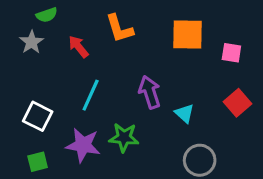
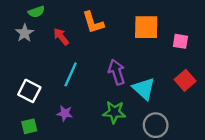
cyan triangle: (184, 113) -> (144, 89), size x1.5
green star: (124, 138) -> (114, 112), moved
purple star: (83, 145) -> (65, 113), size x0.6

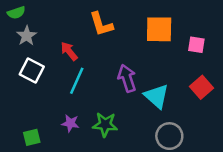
green semicircle: (36, 12) -> (16, 13), moved
red arrow: (61, 37) -> (69, 51), moved
white square: (29, 91) -> (32, 70), moved
green star: (114, 112) -> (105, 125), moved

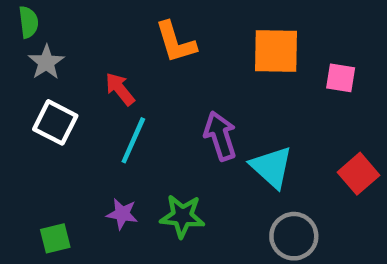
green semicircle: (16, 13) -> (28, 22), turned -78
red square: (201, 87) -> (358, 174), moved

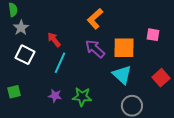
orange L-shape: (176, 42) -> (95, 19), moved, turned 65
orange square: (276, 51) -> (124, 48), moved
purple arrow: (220, 136) -> (95, 49), moved, turned -30
green square: (55, 238) -> (14, 92), moved

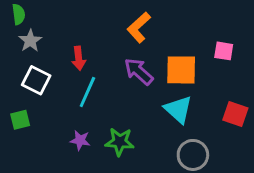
red arrow: (54, 40) -> (79, 58), turned -147
red square: (161, 78) -> (235, 114), turned -30
green square: (14, 92) -> (20, 120), moved

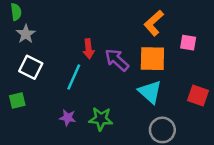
orange L-shape: (139, 27) -> (154, 23), moved
red arrow: (79, 58) -> (89, 49), moved

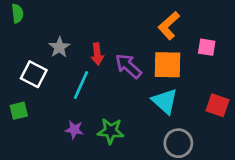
gray star: (26, 34) -> (59, 47), moved

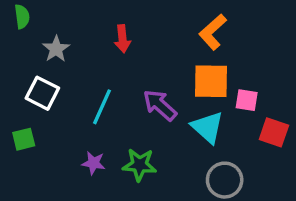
gray star: (59, 47) -> (56, 49), moved
pink square: (207, 47) -> (247, 100), moved
red arrow: (97, 54) -> (122, 39), moved
purple arrow: (128, 66) -> (160, 105), moved

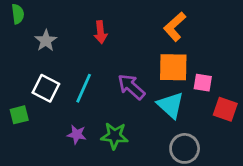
white square: (42, 93) -> (46, 88), moved

